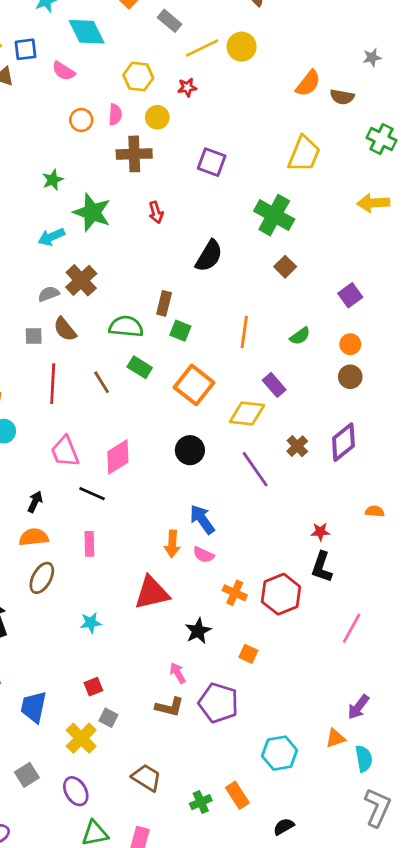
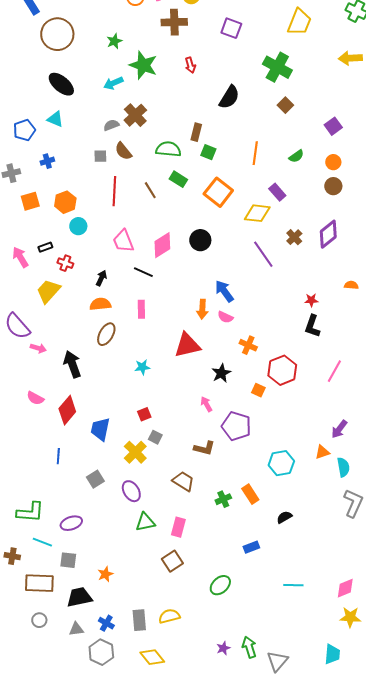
black circle: (190, 450) -> (200, 240), moved
red hexagon: (281, 594) -> (282, 370), moved
brown L-shape: (170, 707) -> (204, 448), moved

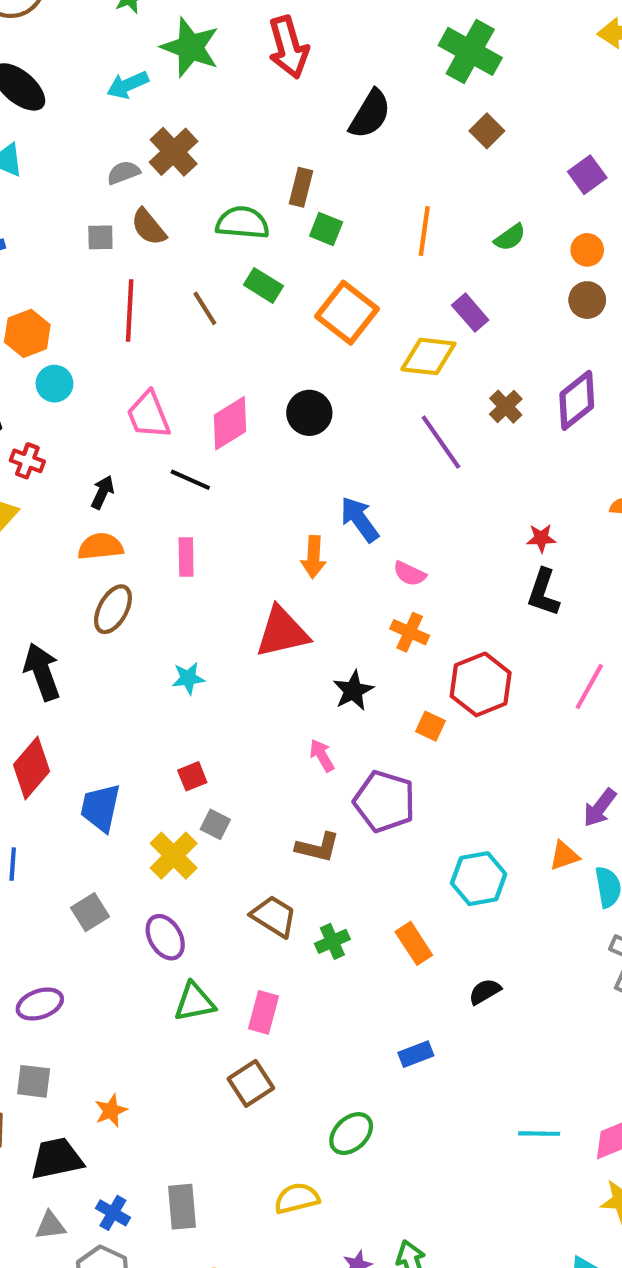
red arrow: (190, 65) -> (288, 47), size x1.8
pink semicircle: (225, 317) -> (410, 574), moved
green cross: (223, 499) -> (332, 941), moved
cyan line: (293, 585) -> (539, 1134), moved
yellow semicircle: (169, 616) -> (297, 1198), moved

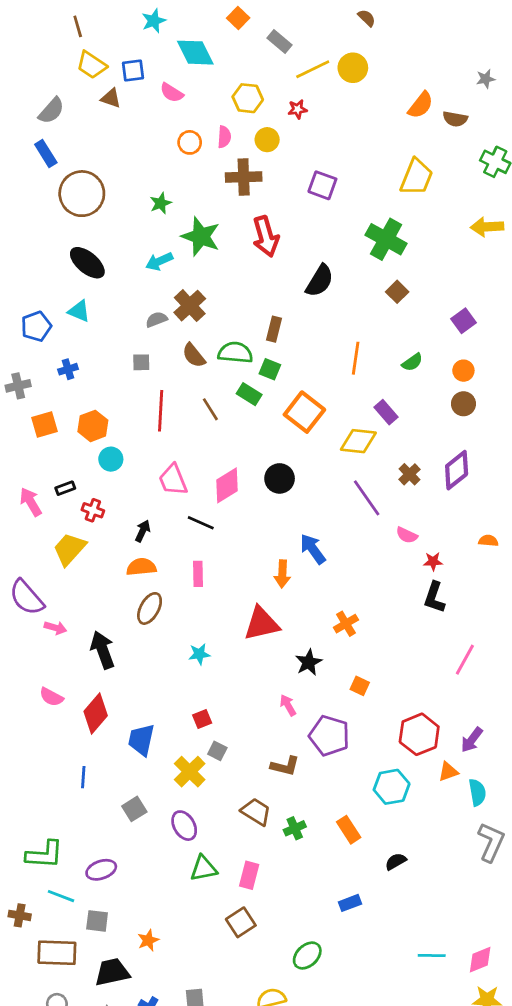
brown semicircle: (148, 227) -> (194, 355), moved
green square: (326, 229) -> (270, 369), moved
pink semicircle: (410, 574) -> (407, 535), moved
orange cross: (410, 632) -> (346, 624), turned 35
red hexagon: (481, 684) -> (419, 734), moved

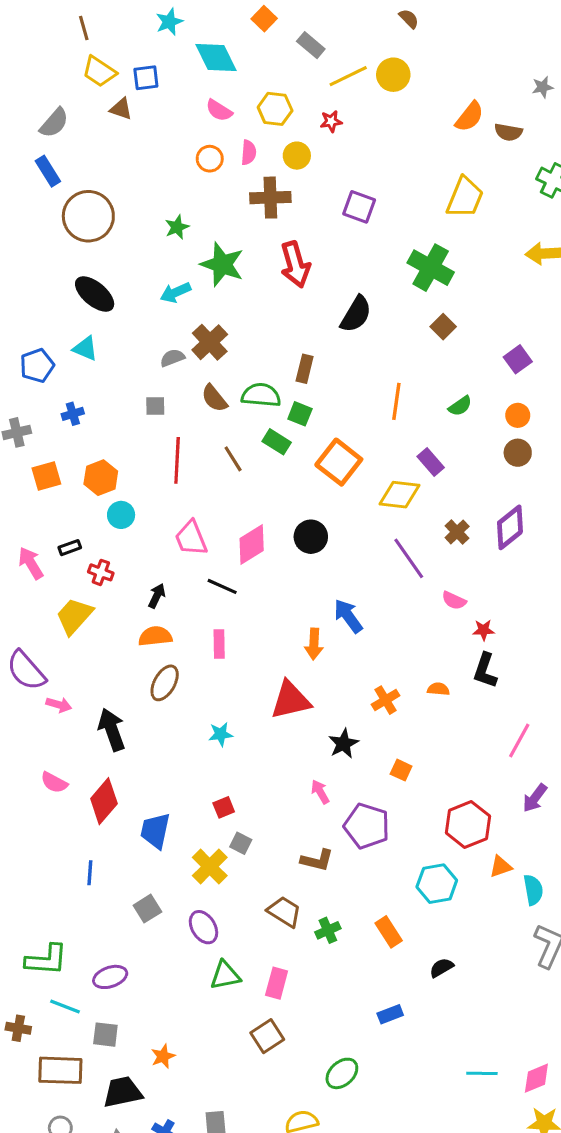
pink semicircle: (172, 93) -> (219, 110), moved
orange semicircle: (488, 541) -> (438, 689), moved
purple arrow: (472, 740) -> (535, 798), moved

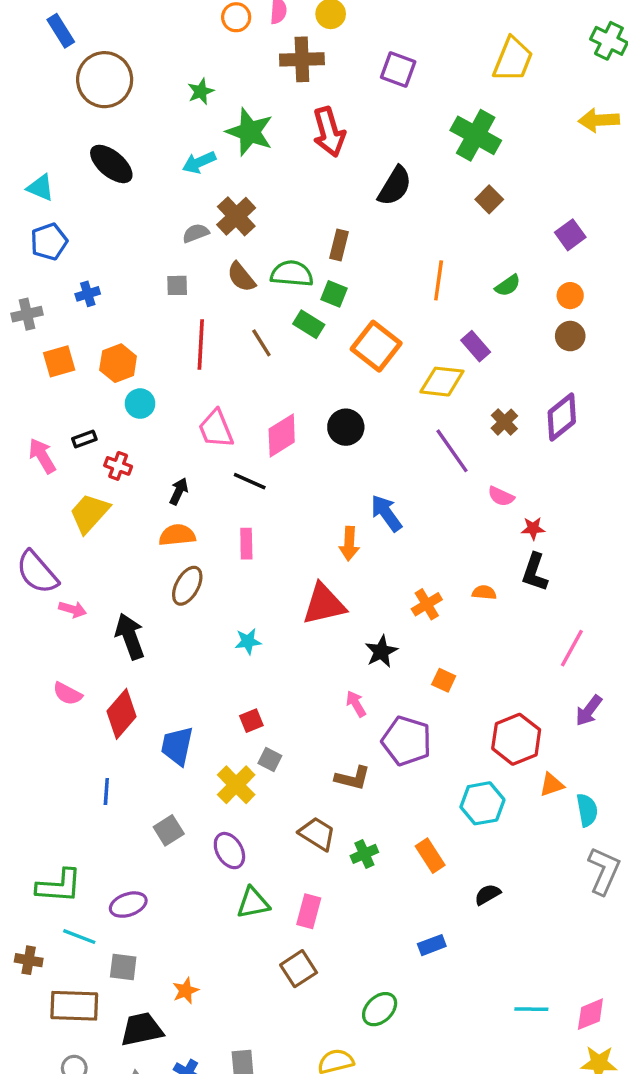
cyan triangle: (85, 348) -> (40, 188), moved

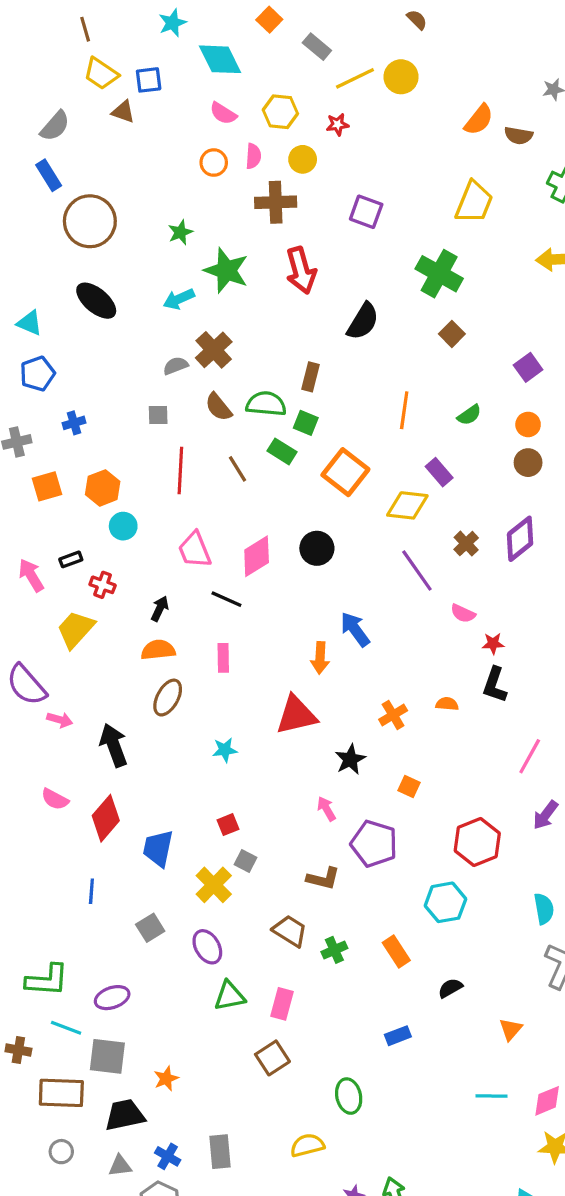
orange triangle: (552, 785) -> (511, 1029), moved, turned -30
gray square: (123, 967) -> (107, 1056), size x1.4
green ellipse: (380, 1009) -> (349, 1096), turned -60

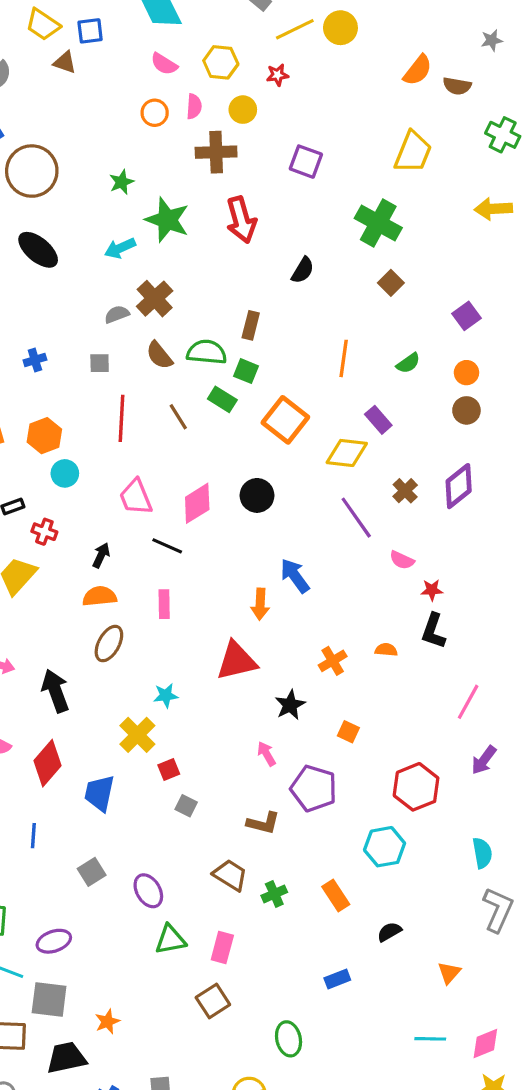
black semicircle: (363, 321) -> (303, 270), size x0.7
blue cross: (74, 423) -> (35, 360), moved
yellow cross: (214, 885) -> (137, 735), moved

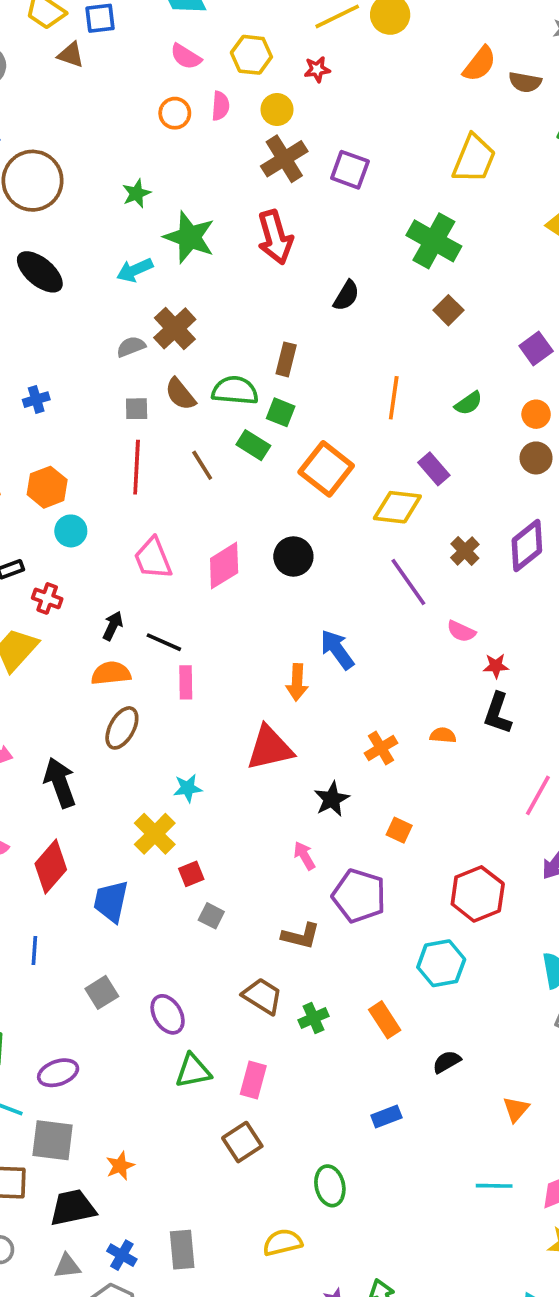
brown cross: (216, 152) -> (284, 159), moved, turned -30
gray square: (100, 363) -> (137, 409), moved
black line: (167, 546) -> (164, 642), moved

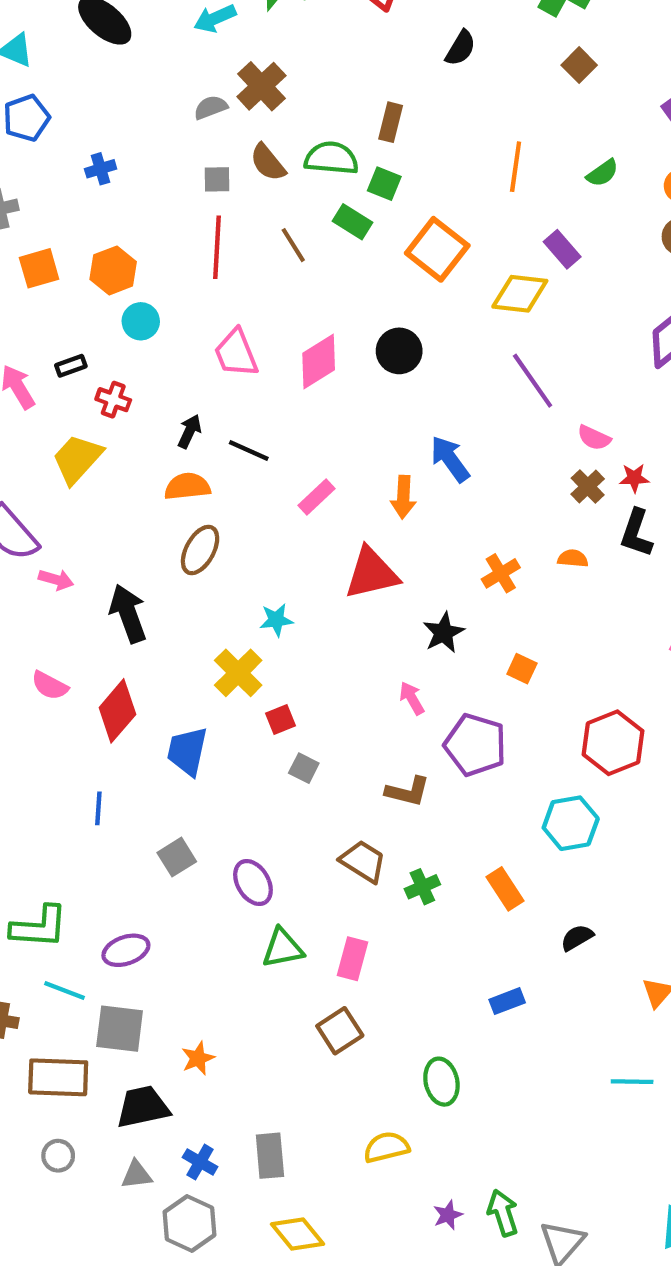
brown cross: (465, 551) -> (588, 486), moved
pink rectangle: (186, 682) -> (317, 497), moved, turned 48

